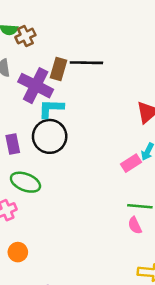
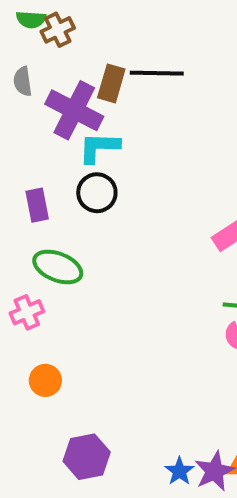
black circle: (50, 136) -> (97, 193), size x0.7

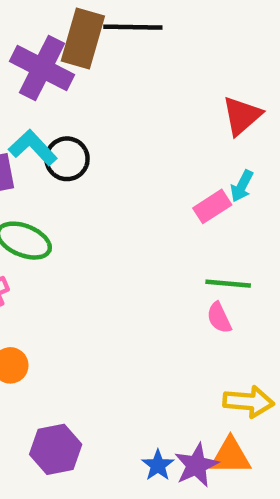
brown rectangle: (111, 83) -> (83, 39), size x1.4
cyan L-shape: (99, 147) -> (33, 147), moved, turned 45

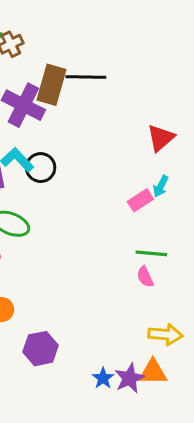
purple hexagon: (56, 449) -> (41, 349), moved

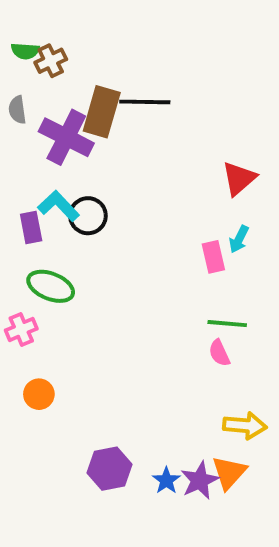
pink rectangle: (140, 200) -> (213, 257), turned -70
purple hexagon: (41, 349) -> (109, 469), moved
orange triangle: (153, 372) -> (229, 473), turned -48

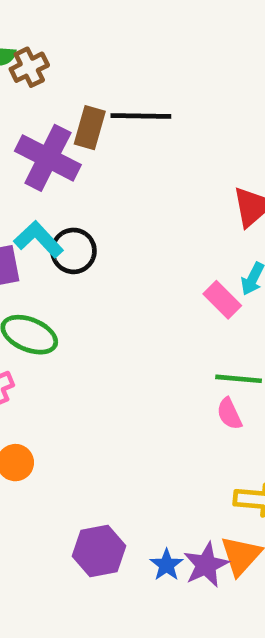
brown rectangle: (102, 112) -> (90, 128), size x0.7
pink rectangle: (213, 257) -> (222, 300), turned -32

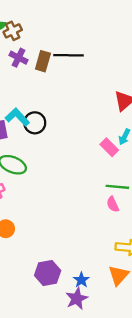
purple cross: (48, 158) -> (18, 58), moved, size x0.6
purple star: (206, 565) -> (77, 299), moved

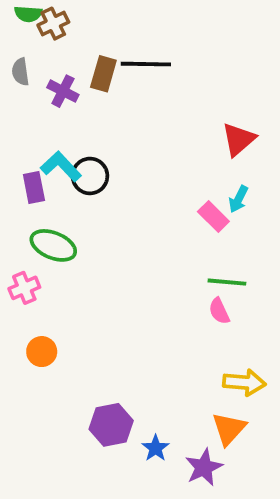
purple cross: (18, 58) -> (63, 91), moved
blue star: (81, 280) -> (156, 448), moved
purple star: (77, 299) -> (204, 467), moved

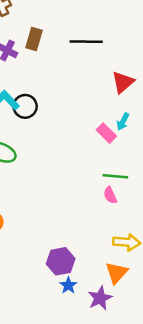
black line: (146, 64) -> (86, 42), moved
purple hexagon: (111, 425) -> (61, 261), moved

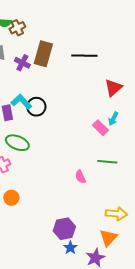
brown rectangle: (34, 39) -> (43, 54), size x1.4
pink semicircle: (110, 195) -> (80, 177), moved

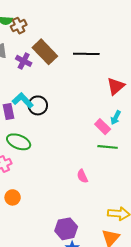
brown rectangle: (43, 54) -> (45, 52), turned -60
green line: (107, 162) -> (108, 147), moved

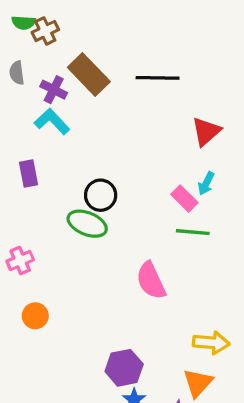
cyan L-shape: (23, 100) -> (52, 121), moved
black circle: (38, 105) -> (101, 195), moved
green ellipse: (19, 142) -> (87, 224), moved
pink semicircle: (82, 176) -> (151, 281), size x1.6

